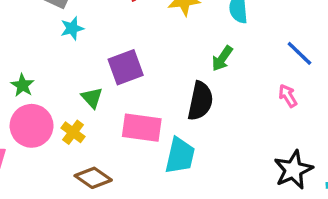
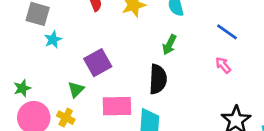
green star: (22, 85) -> (22, 88), turned 30
green triangle: (92, 98) -> (76, 89), turned 36

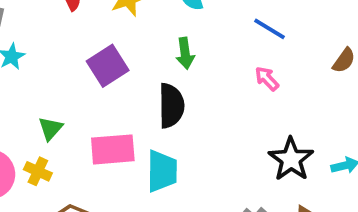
green arrow: (169, 45) -> (185, 53), turned -30
purple square: (98, 63) -> (108, 66), moved

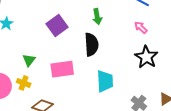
black star: (291, 159) -> (146, 57), moved
cyan trapezoid: (162, 171) -> (105, 81), moved

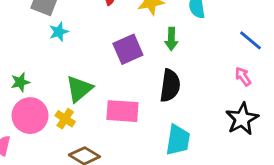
green arrow: (97, 17) -> (171, 39), moved
green triangle: (29, 60) -> (79, 89), size x1.5

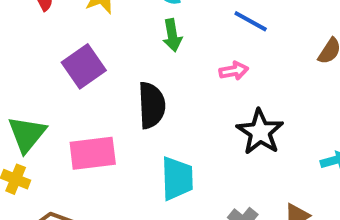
green arrow: (171, 39) -> (172, 35), moved
pink arrow: (243, 77) -> (234, 71), moved, turned 126

